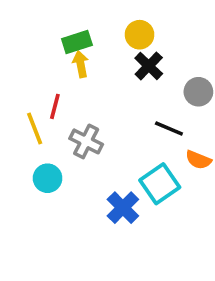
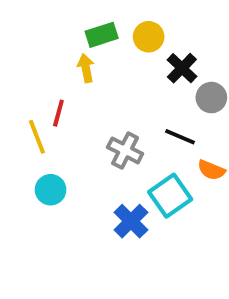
green rectangle: (77, 42) -> (102, 35), moved
black cross: (149, 66) -> (182, 68), moved
gray cross: (86, 141) -> (125, 150), moved

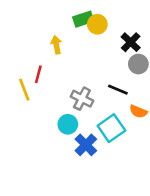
green rectangle: (102, 35) -> (83, 19), moved
black cross: (182, 68) -> (131, 42), moved
cyan circle: (51, 190) -> (68, 124), moved

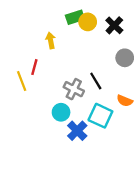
black cross: (131, 42) -> (114, 25), moved
black line: (118, 90) -> (96, 81), moved, turned 36
cyan square: (111, 128) -> (100, 116), turned -30

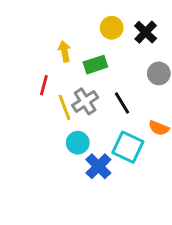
green rectangle: (75, 17) -> (95, 65), moved
yellow line: (22, 81) -> (64, 107), moved
gray cross: (74, 89) -> (85, 101), moved, turned 30

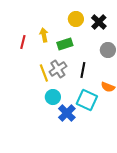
red line: (44, 85) -> (23, 42), moved
black line: (122, 103) -> (83, 70), turned 42

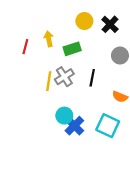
yellow line: (44, 73) -> (49, 81), turned 30
cyan circle: (53, 97) -> (64, 116), moved
cyan square: (87, 100) -> (108, 126), moved

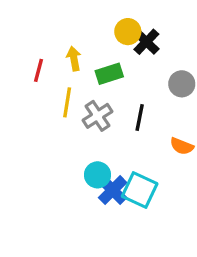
black cross: (110, 24) -> (146, 42), moved
yellow line: (49, 81) -> (67, 102), moved
cyan square: (108, 126) -> (140, 190), moved

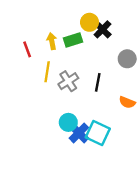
red line: (38, 70) -> (27, 49), turned -35
green rectangle: (109, 74) -> (73, 40), moved

